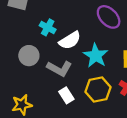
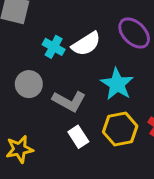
white semicircle: (70, 40) -> (86, 44), moved

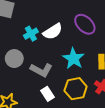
cyan cross: (54, 47) -> (31, 34), turned 32

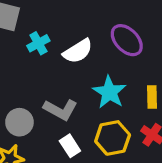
cyan cross: (31, 34) -> (38, 43), moved
gray circle: (14, 59) -> (19, 122), moved

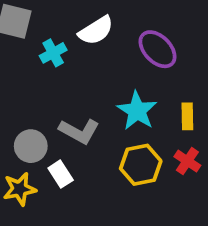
white semicircle: (78, 51) -> (96, 31), moved
white rectangle: (70, 146) -> (61, 174), moved

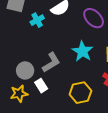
gray L-shape: (79, 131) -> (51, 62), turned -60
yellow hexagon: (141, 165) -> (80, 93), moved

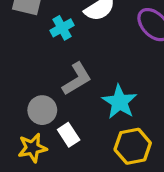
cyan star: (82, 51) -> (120, 102), moved
gray L-shape: (51, 62) -> (77, 79), moved

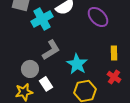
cyan cross: (62, 28) -> (42, 19), size x1.5

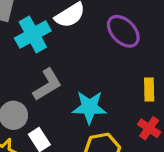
cyan star: (77, 64) -> (89, 107), turned -30

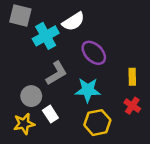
purple ellipse: (123, 31) -> (94, 53), moved

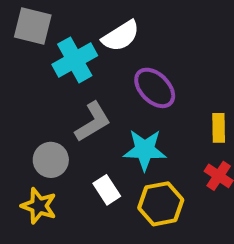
white rectangle: (50, 114) -> (107, 190), moved
yellow star: (24, 124) -> (39, 206), turned 30

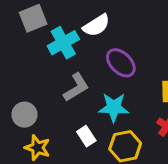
gray square: (33, 26) -> (33, 18), turned -36
gray circle: (51, 160) -> (24, 115), moved

